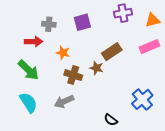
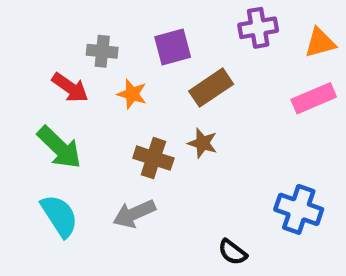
red arrow: (34, 42) -> (70, 88), turned 36
brown rectangle: (112, 52) -> (211, 88), moved
orange star: (63, 53) -> (132, 94), moved
blue cross: (142, 99) -> (299, 209), turned -30

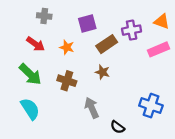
purple cross: (258, 28) -> (132, 30), moved
orange triangle: (320, 43) -> (162, 21), turned 35
gray cross: (102, 51) -> (44, 16), moved
brown cross: (153, 158) -> (67, 81), moved
gray arrow: (134, 214) -> (92, 108), moved, turned 90

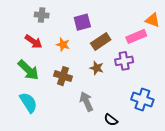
purple cross: (132, 30) -> (124, 61), moved
pink rectangle: (159, 49) -> (136, 36), moved

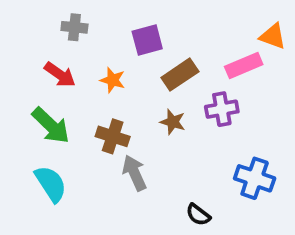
gray arrow: (86, 102) -> (134, 173), moved

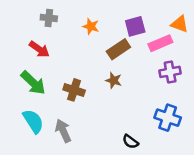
purple square: (147, 40) -> (135, 26), moved
orange star: (113, 80) -> (91, 26), moved
purple cross: (222, 109) -> (170, 72), moved
gray arrow: (134, 173) -> (63, 131), moved

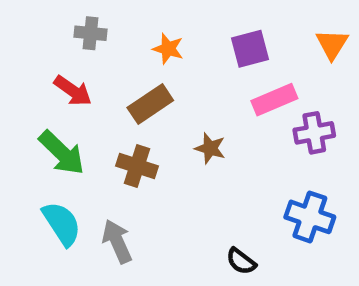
orange triangle: (180, 24) -> (332, 44), turned 42
pink rectangle: (160, 43) -> (274, 100), moved
brown rectangle: (118, 49) -> (150, 104), moved

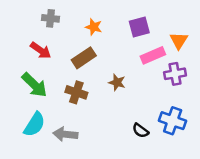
orange triangle: (332, 44) -> (179, 41), moved
cyan semicircle: (62, 224) -> (34, 124), turned 65
gray arrow: (117, 241) -> (65, 134), turned -60
black semicircle: (241, 261) -> (140, 131), moved

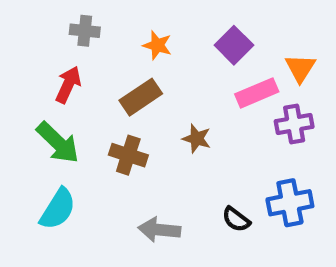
purple square: (139, 27) -> (234, 45), turned -30
red arrow: (41, 50) -> (68, 85), turned -100
blue cross: (173, 121) -> (290, 203), turned -30
gray arrow: (65, 134) -> (159, 230), moved

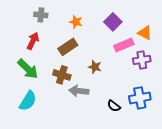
orange triangle: (300, 68) -> (145, 33), turned -35
gray arrow: (159, 230) -> (79, 91), moved

